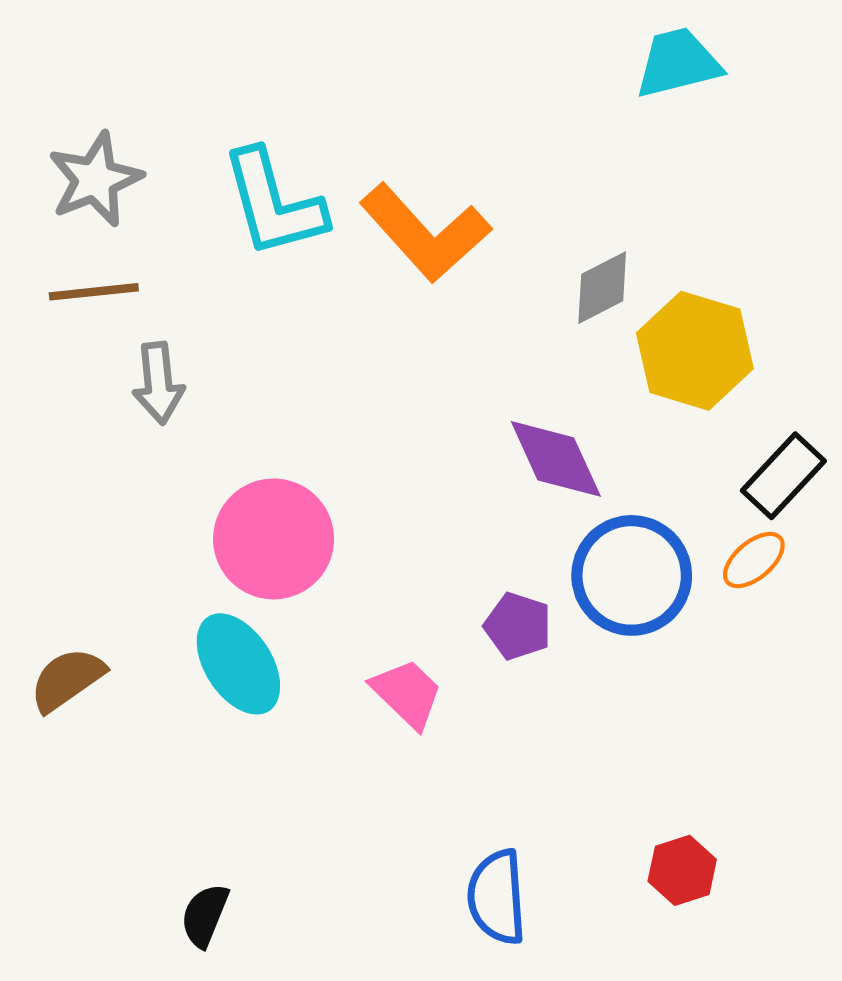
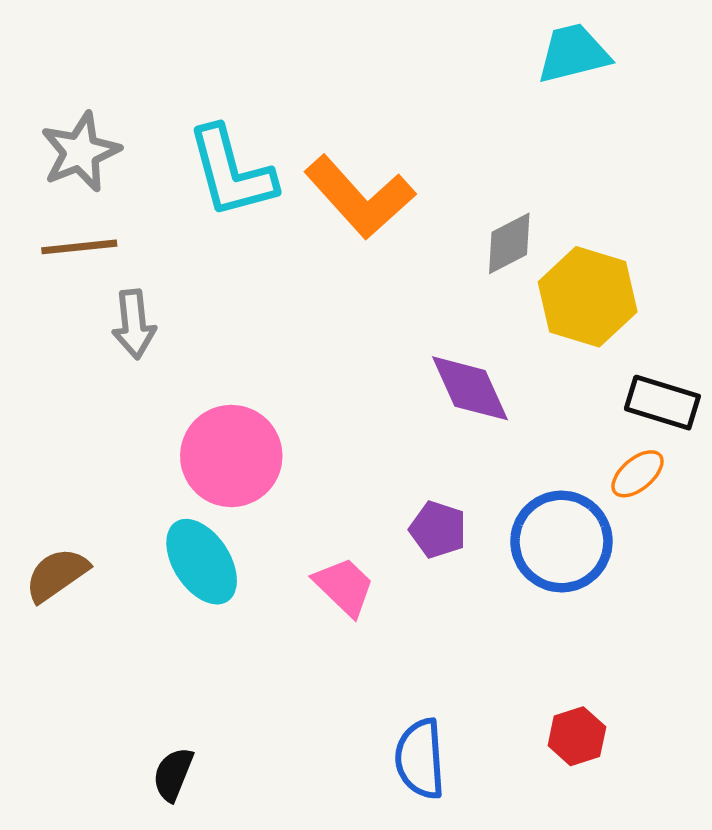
black rectangle: (783, 476) -> (662, 403), turned 64
blue circle: (632, 575) -> (561, 541), moved

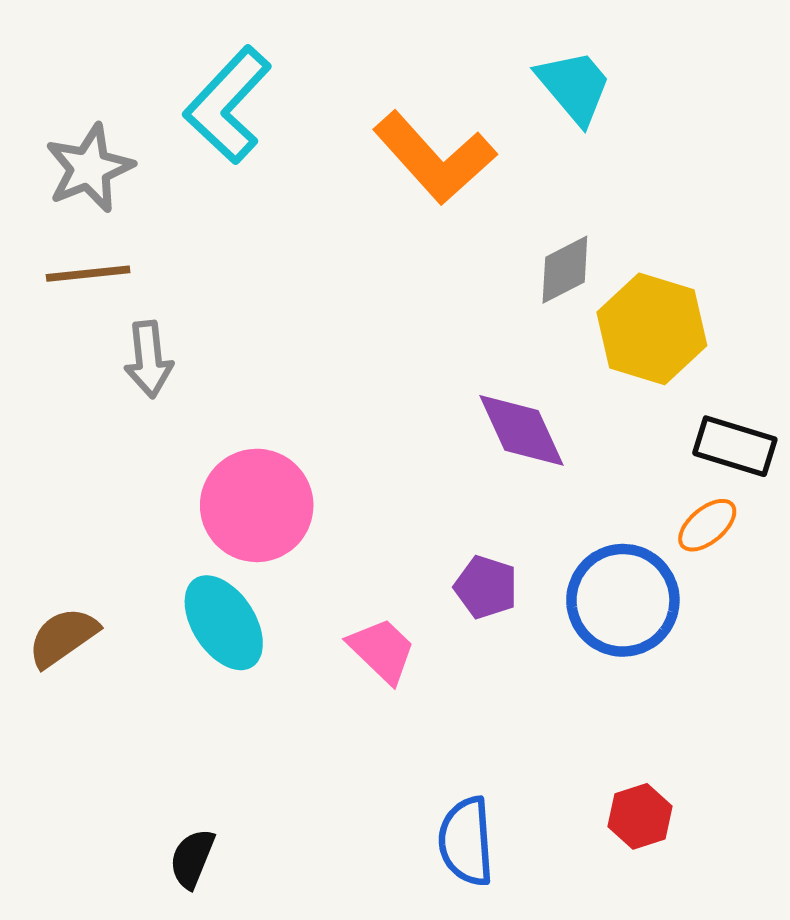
cyan trapezoid: (573, 53) -> (574, 87), moved, turned 64
cyan L-shape: (231, 172) -> (228, 105), moved, turned 58
orange L-shape: (360, 197) -> (435, 158), moved

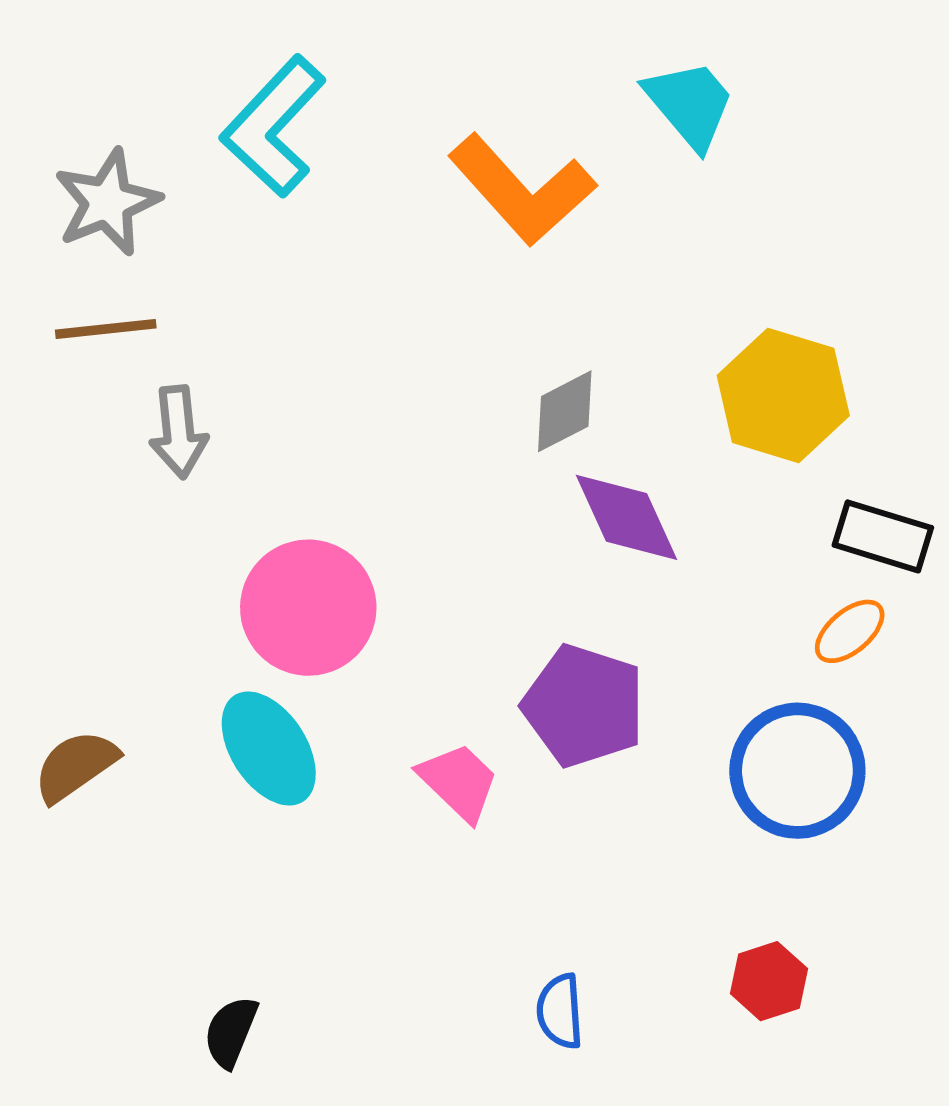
gray diamond: (565, 270) -> (565, 411), moved
purple pentagon: (486, 587) -> (584, 706), size x1.6
blue circle: (623, 600) -> (797, 771), moved
blue semicircle: (466, 841) -> (560, 1011), size x0.7

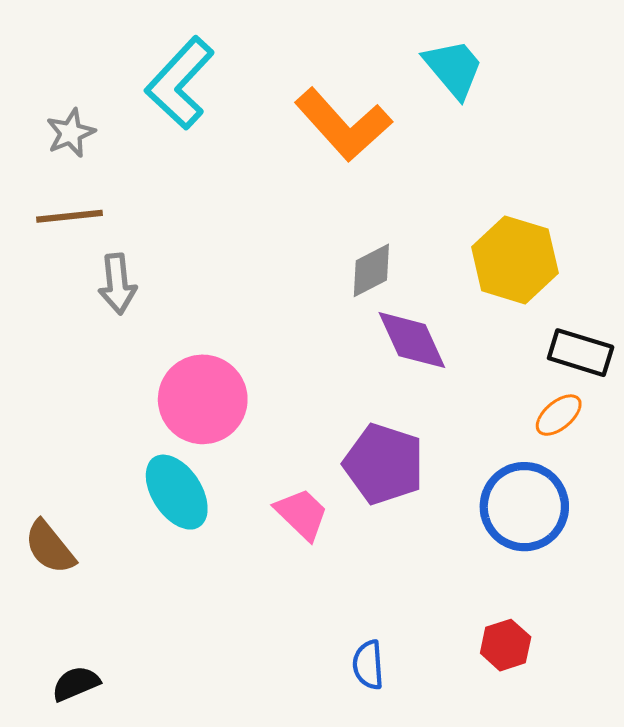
gray star: (107, 202) -> (71, 133), size x0.7
brown semicircle: (76, 766) -> (50, 547), moved, turned -94
black semicircle: (231, 1032) -> (76, 684), moved, turned 45

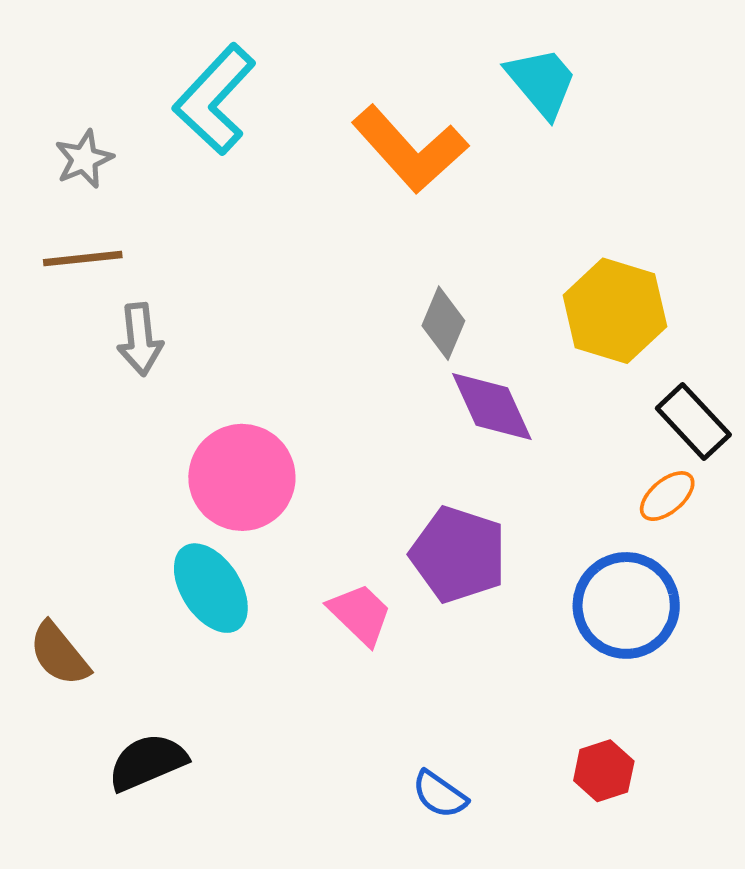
gray diamond: (371, 270) -> (443, 323), turned -40
black rectangle: (581, 353) -> (693, 421), turned 30
blue semicircle: (368, 665) -> (440, 794), turned -51
black semicircle: (76, 684) -> (147, 762), moved, size x1.4

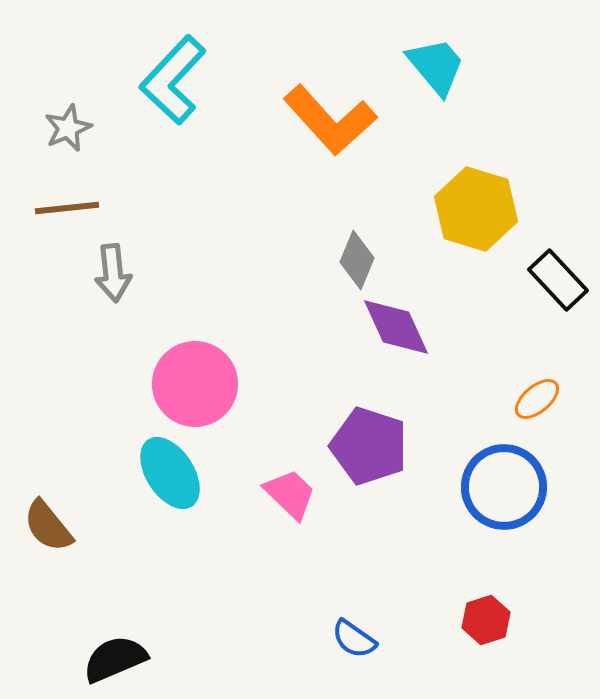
yellow hexagon: (615, 311) -> (476, 209), moved
black rectangle: (693, 421) -> (558, 280), moved
black semicircle: (147, 762) -> (115, 659), moved

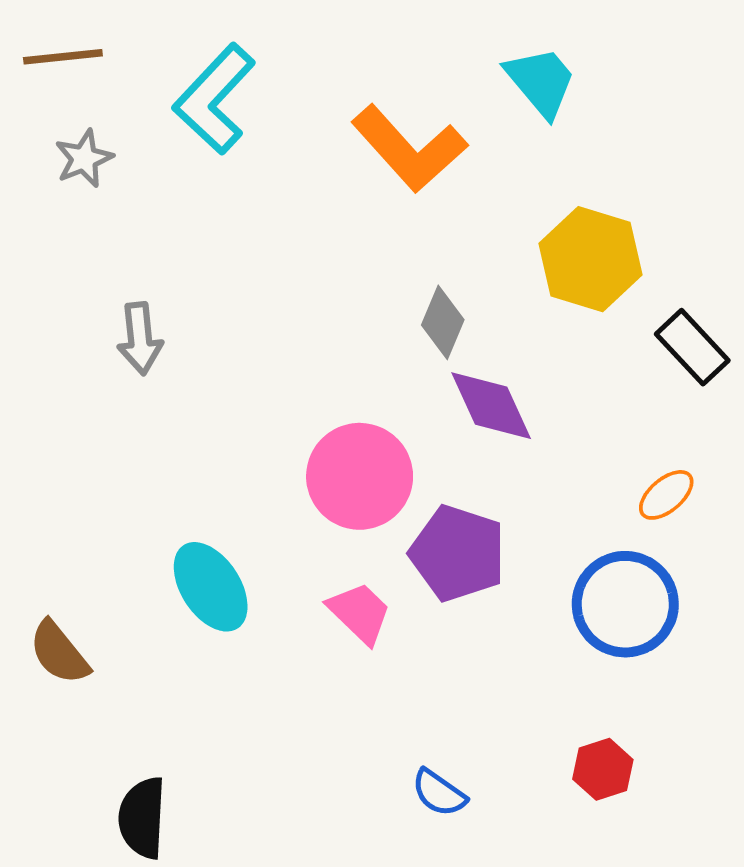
brown line: (67, 208) -> (63, 57), moved
pink circle: (195, 384) -> (360, 476), moved
black semicircle: (115, 659) -> (142, 818), turned -64

